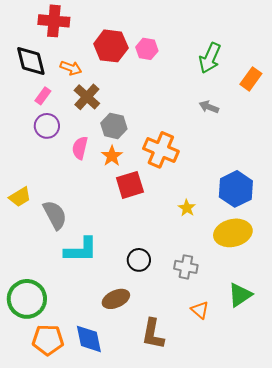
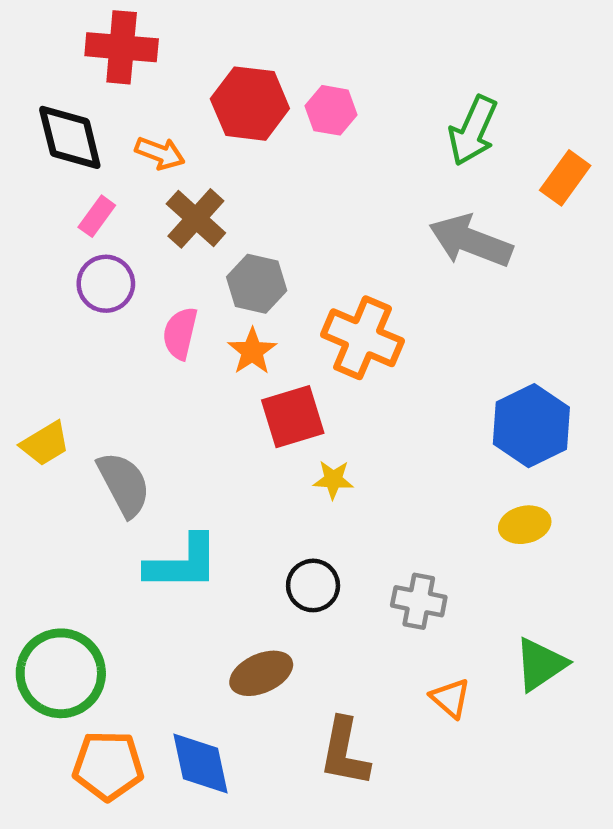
gray arrow: (209, 107) -> (471, 241), size x1.8
yellow star: (187, 208) -> (333, 480), moved, turned -30
yellow ellipse: (233, 233) -> (525, 525), size x0.6

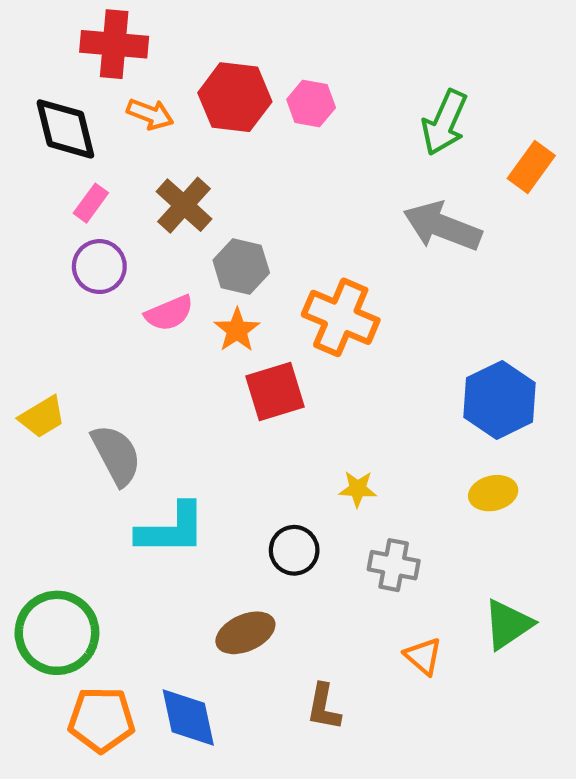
orange arrow: (160, 153) -> (150, 114), moved
pink semicircle: (180, 333) -> (169, 313), turned -126
yellow star: (333, 480) -> (358, 489), moved
brown L-shape: (345, 752) -> (324, 707), size x0.7

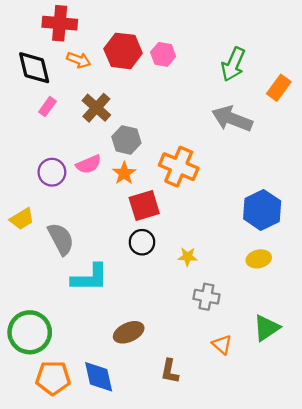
purple circle: (99, 267) -> (52, 172), moved
black circle: (294, 550) -> (142, 242), moved

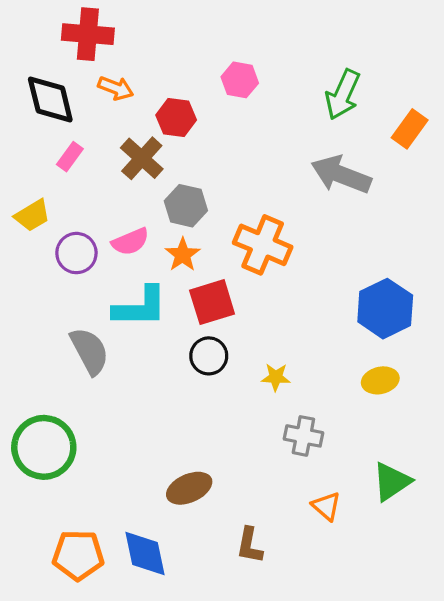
red hexagon: (123, 51) -> (176, 117), moved, size x0.7
yellow trapezoid: (22, 219) -> (32, 215), moved
cyan L-shape: (90, 278) -> (140, 307), moved
green circle: (30, 332) -> (44, 447), moved

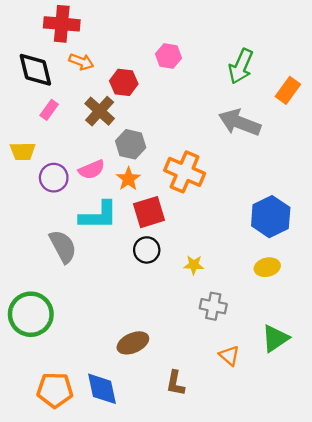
yellow trapezoid: (32, 215) -> (23, 151), turned 30

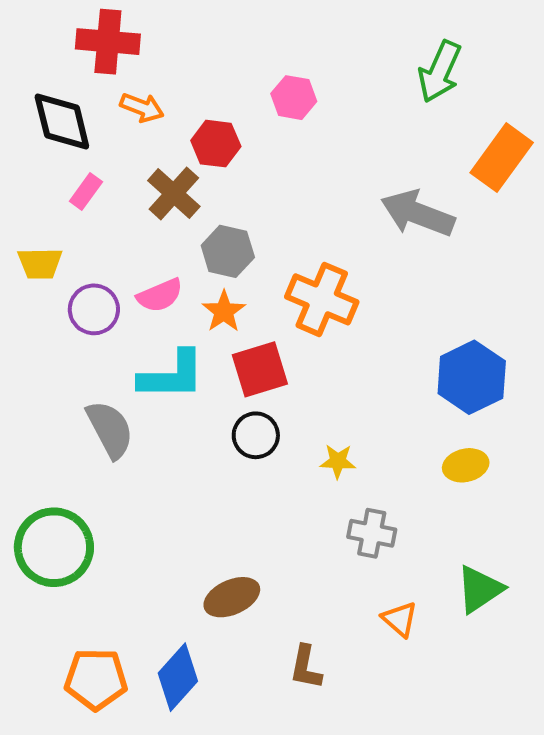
green arrow: (241, 66) -> (440, 72), moved
orange rectangle: (288, 90) -> (502, 158), size x1.4
blue diamond: (102, 389) -> (178, 677), turned 54

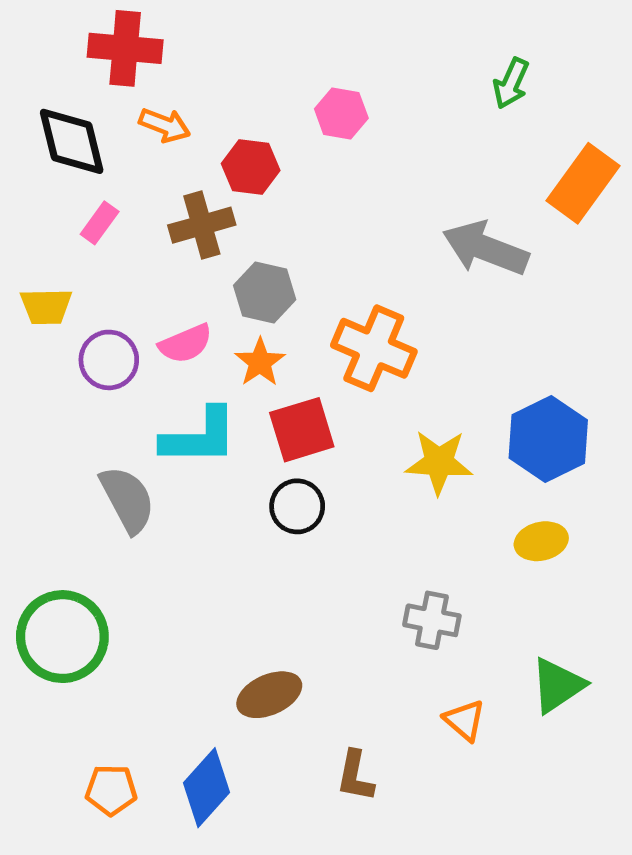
green arrow: (440, 72) -> (511, 83), size x0.7
brown cross: (174, 193) -> (202, 225), turned 32
yellow star: (338, 461) -> (439, 462), moved, size x1.6
orange pentagon: (96, 679) -> (111, 790), size x0.7

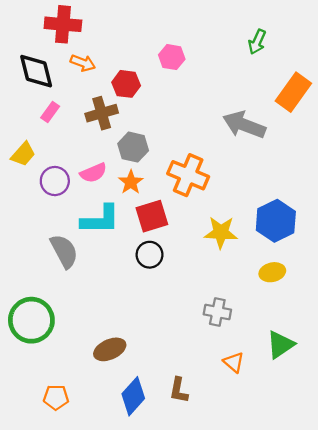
yellow trapezoid: (46, 306) -> (23, 154), turned -48
brown ellipse: (269, 695) -> (110, 349), moved
blue diamond: (206, 788) -> (133, 396), moved

